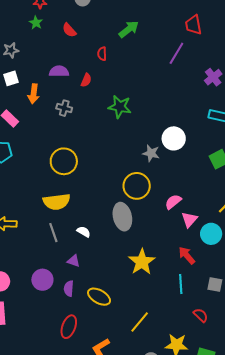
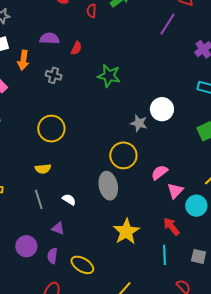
red semicircle: (102, 54) -> (92, 11), moved
yellow semicircle: (57, 202) -> (43, 169), size x0.6

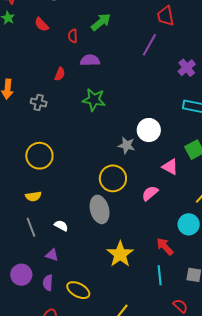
purple semicircle: (49, 38) -> (90, 60), moved
pink triangle: (175, 191) -> (170, 167), moved, turned -42

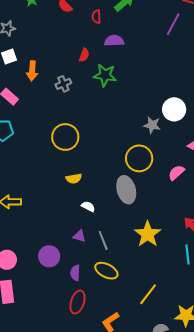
green star: (94, 100) -> (105, 75), moved
gray cross: (39, 102) -> (63, 84), turned -35
yellow semicircle: (33, 196) -> (74, 179), moved
gray line: (31, 227) -> (103, 240), moved
purple semicircle: (48, 283) -> (75, 273), moved

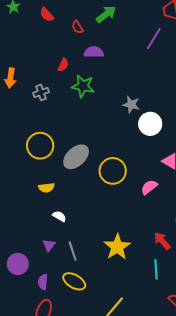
red semicircle: (96, 17) -> (78, 27), turned -32
gray star: (152, 125) -> (131, 105), moved
gray ellipse: (126, 190) -> (76, 157), moved, turned 60
purple triangle: (79, 236) -> (49, 245), turned 48

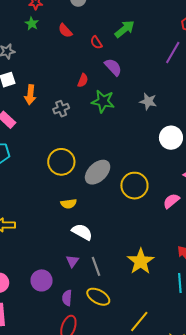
purple semicircle: (94, 52) -> (113, 67), turned 48
gray star: (131, 105) -> (148, 101), moved
white semicircle: (59, 216) -> (82, 232), size x1.5

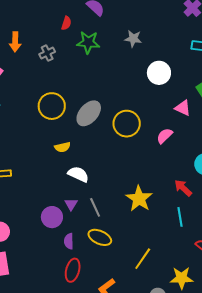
purple circle: (42, 280) -> (52, 217), moved

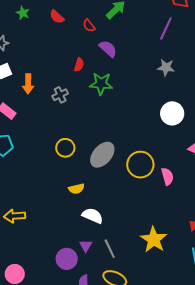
gray star: (133, 39) -> (166, 67), moved
yellow circle: (52, 106) -> (65, 148), size x0.7
pink semicircle: (165, 136) -> (167, 176), moved, turned 120

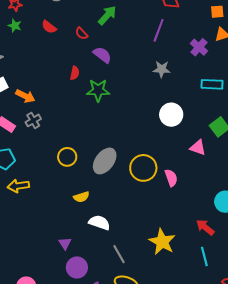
orange arrow: (28, 84) -> (25, 96), turned -60
gray cross: (60, 95) -> (33, 120), moved
yellow arrow: (15, 216) -> (18, 186), moved
purple triangle: (86, 246) -> (65, 243), moved

